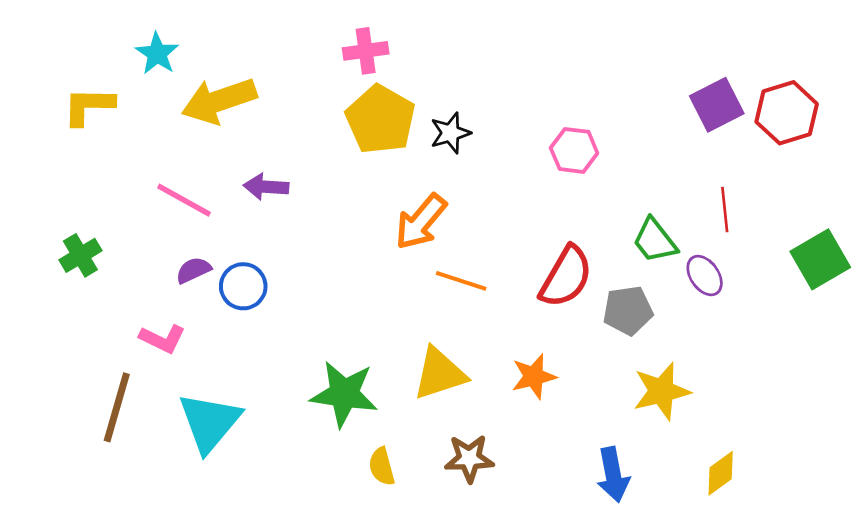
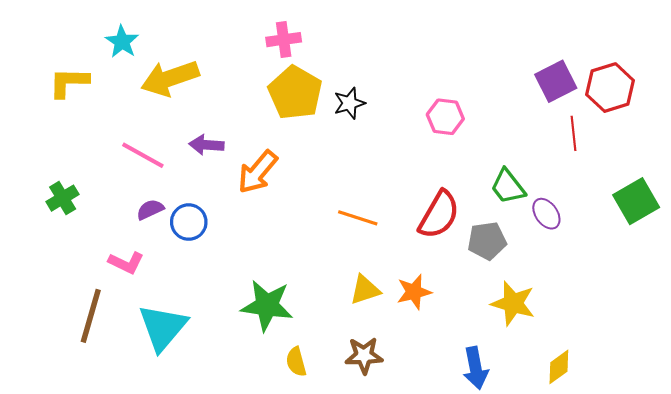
red line: (725, 210) -> (574, 133), moved
orange arrow: (421, 222) -> (258, 172), moved
yellow triangle: (440, 374) -> (365, 290), moved, size x0.7
yellow star: (662, 391) -> (513, 303), turned 30

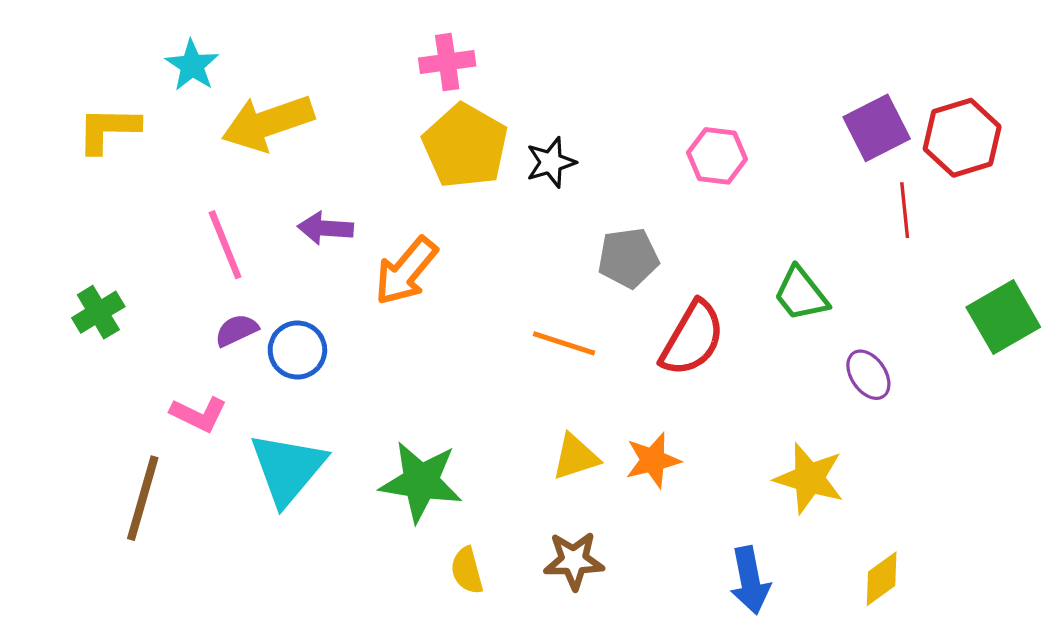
pink hexagon: (445, 117) -> (717, 156), moved
pink line: (143, 155) -> (225, 245), turned 39
purple ellipse: (546, 214) -> (868, 375), moved
gray pentagon: (487, 241) -> (628, 258), moved
cyan triangle: (163, 327) -> (288, 468), moved

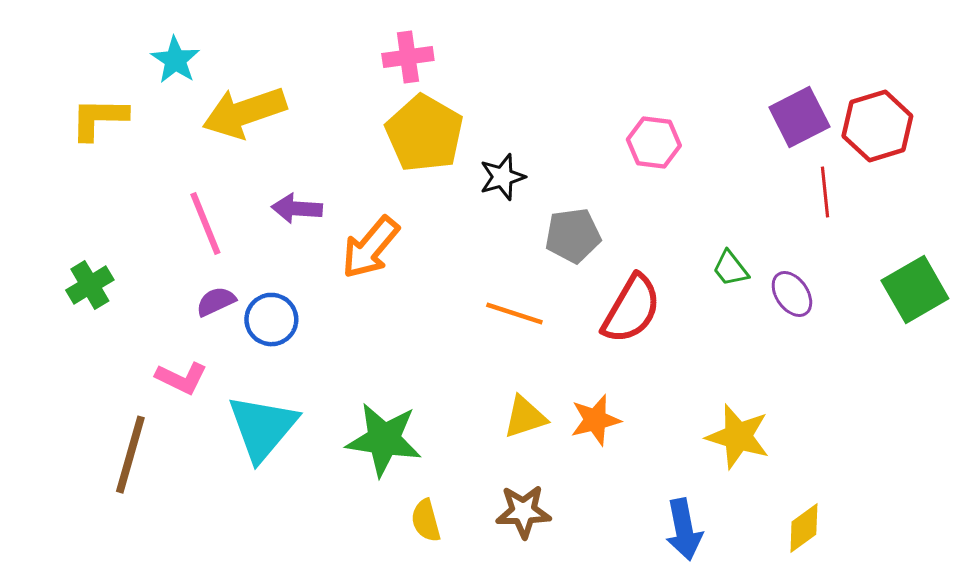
black star: (551, 162) -> (502, 177), moved
green trapezoid: (801, 294) -> (730, 268), size x0.7
purple ellipse: (868, 375) -> (792, 294), moved

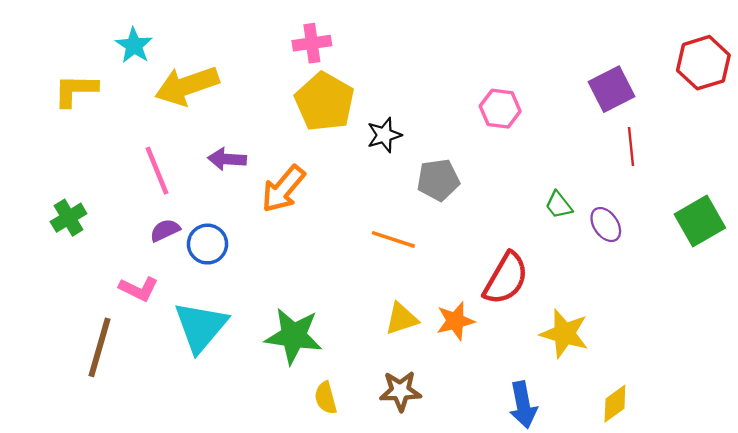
red hexagon: (877, 126) -> (703, 63), moved
red semicircle: (631, 309) -> (506, 278), moved

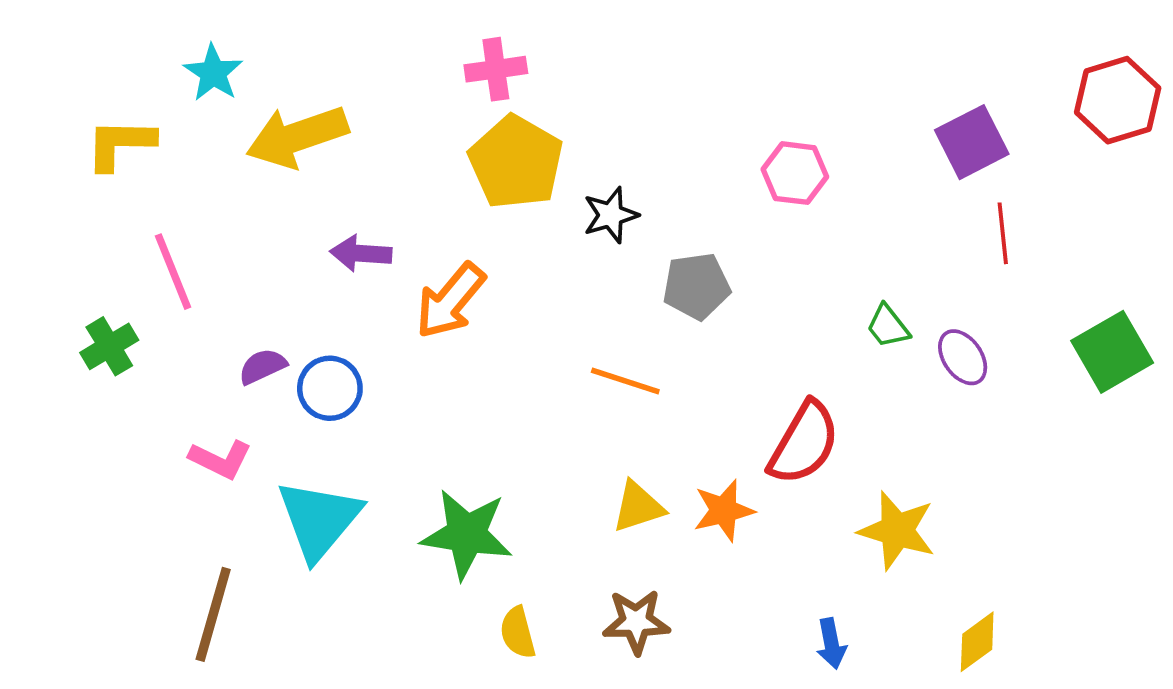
pink line: (157, 171) -> (173, 272), moved
brown line: (100, 347) -> (213, 614), moved
blue arrow: (523, 405) -> (831, 644), size x0.7

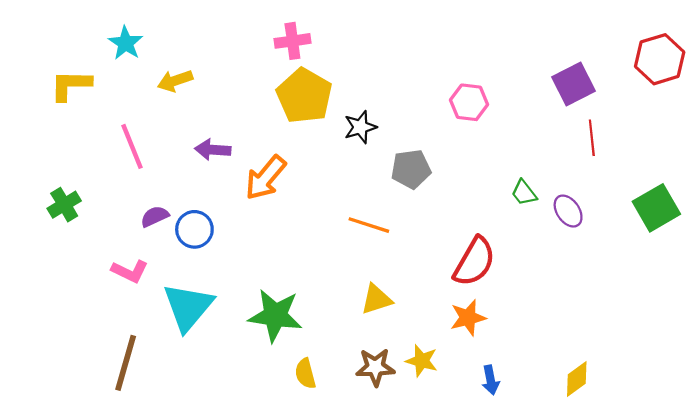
yellow arrow: (297, 137) -> (175, 81), size x0.6
pink line: (173, 272) -> (132, 146), moved
orange star: (724, 510) -> (468, 318), moved
yellow star: (897, 530) -> (422, 361), moved, size x0.7

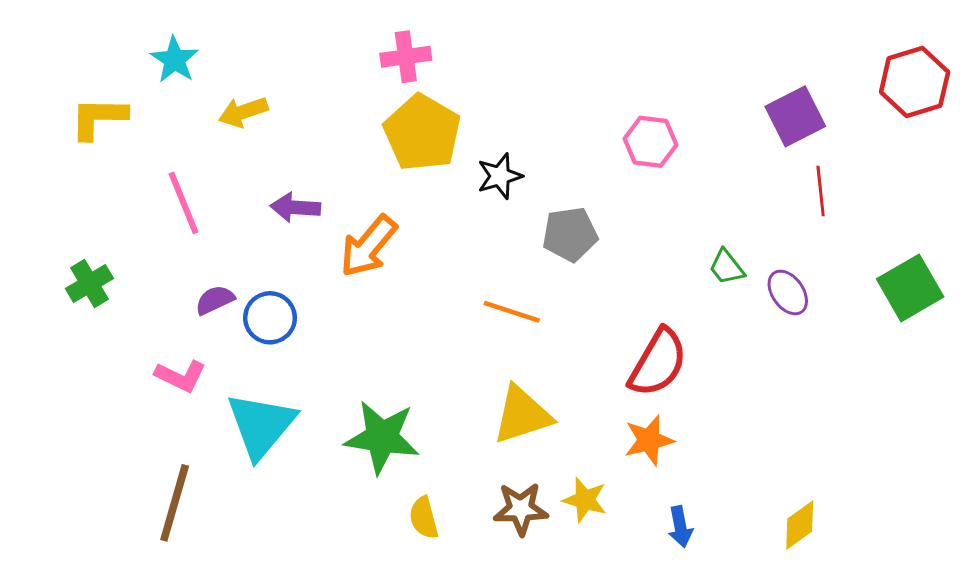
yellow triangle: (376, 299) -> (522, 415), size x1.4

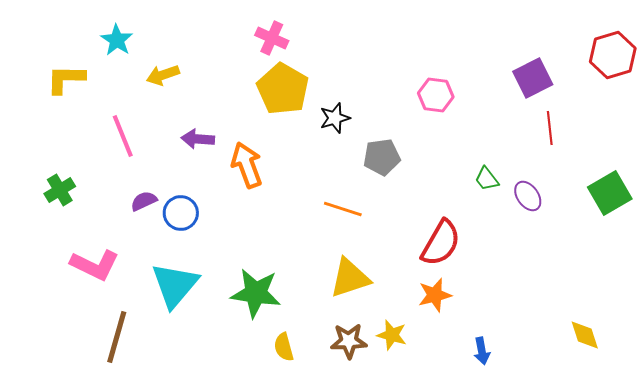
pink cross: (406, 57) -> (272, 38), turned 32
orange arrow: (368, 246) -> (247, 165), turned 120
pink L-shape: (180, 376) -> (95, 265), moved, size x1.4
yellow diamond: (800, 525) -> (585, 335), moved, turned -72
blue arrow: (680, 527) -> (482, 351), moved

